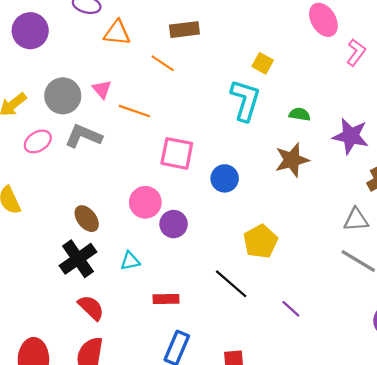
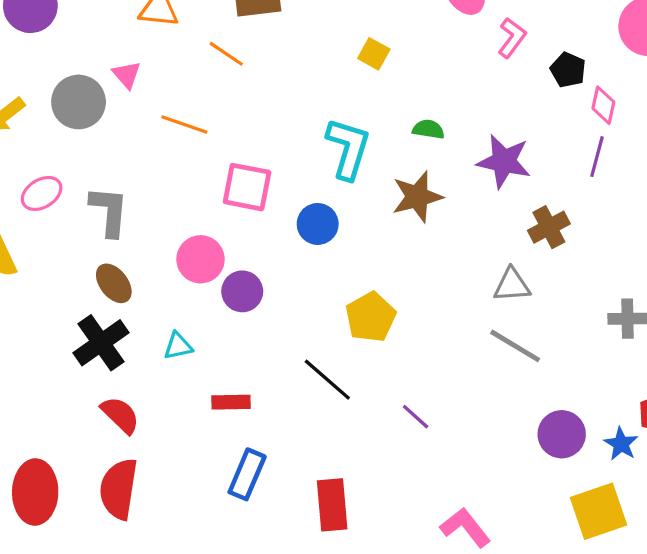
pink triangle: (102, 89) -> (127, 75), moved
cyan L-shape: (245, 100) -> (348, 149), moved
gray L-shape: (83, 136) -> (109, 211), moved, turned 72
pink ellipse: (38, 141) -> (42, 193), moved

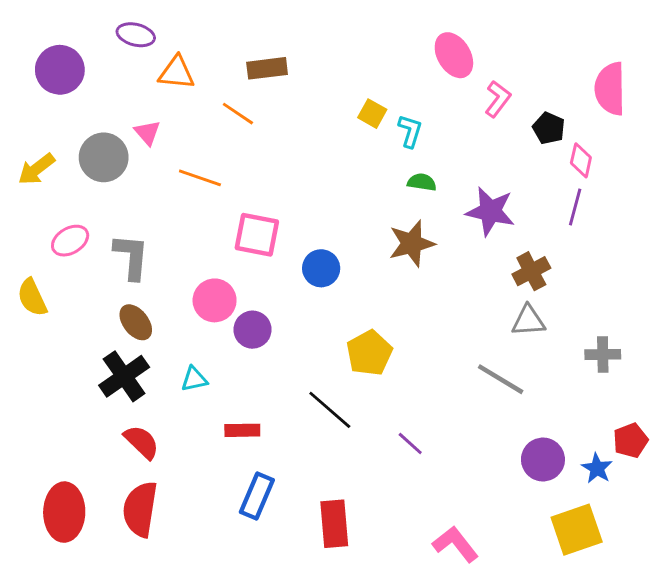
cyan L-shape: (348, 149) -> (410, 131), moved, size x0.6
gray triangle: (512, 285) -> (528, 321), moved

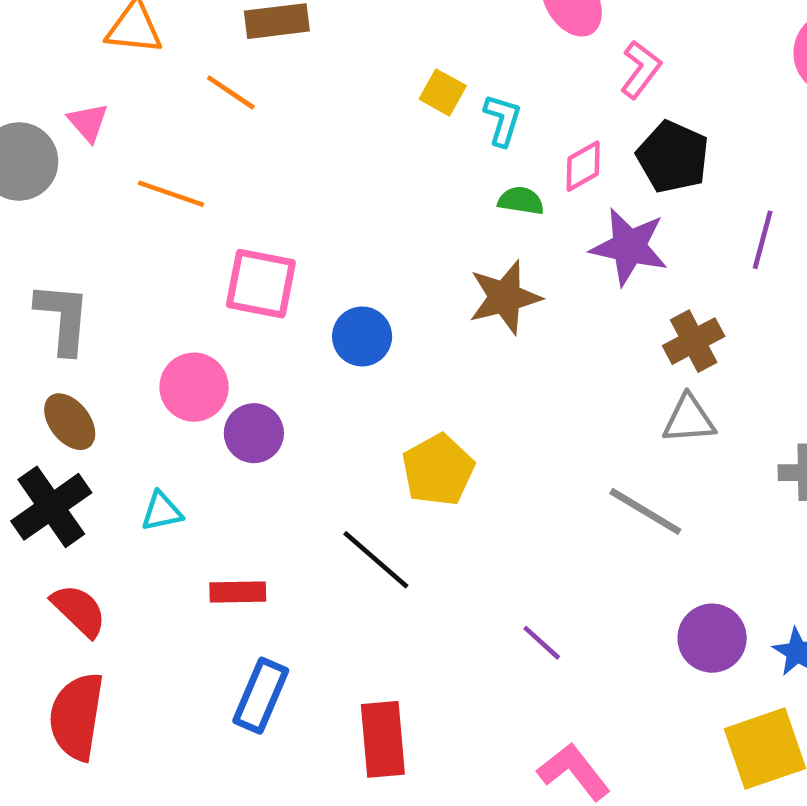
black pentagon: (549, 128) -> (673, 157), moved, size x1.4
pink diamond: (581, 160) -> (583, 166), moved, turned 48
purple line: (410, 443) -> (542, 643), moved

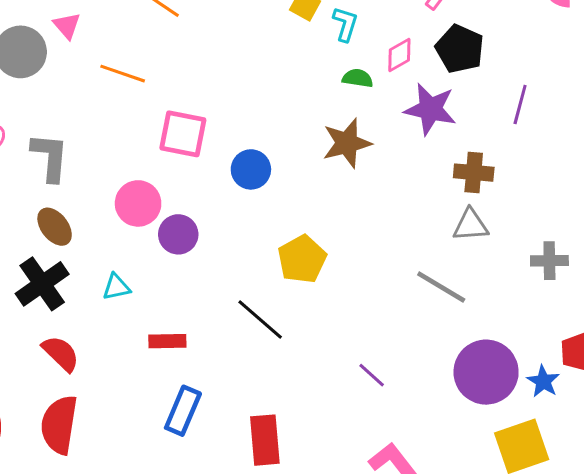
brown cross: (694, 341) -> (474, 173), turned 33
purple circle: (712, 638) -> (486, 372), size x1.4

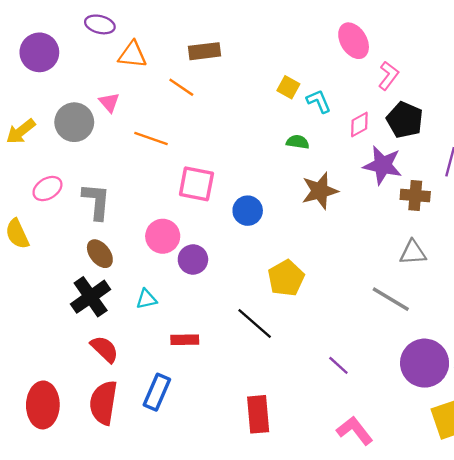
cyan L-shape: (345, 24) -> (319, 101), turned -40
green semicircle: (358, 78) -> (298, 142), moved
brown cross: (474, 173) -> (415, 195), moved
blue rectangle: (183, 411) -> (157, 392), moved

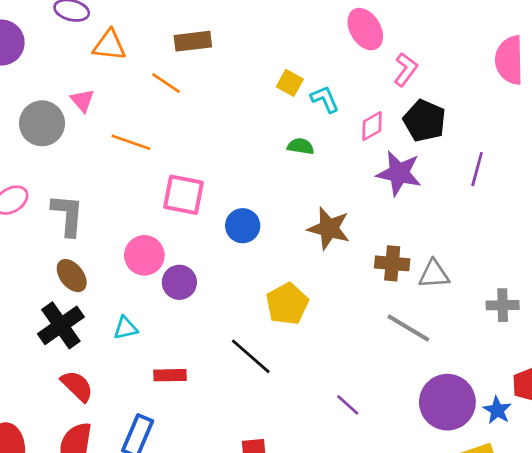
brown star: (320, 191) -> (329, 228), moved, turned 30
brown cross: (415, 195) -> (392, 263), moved

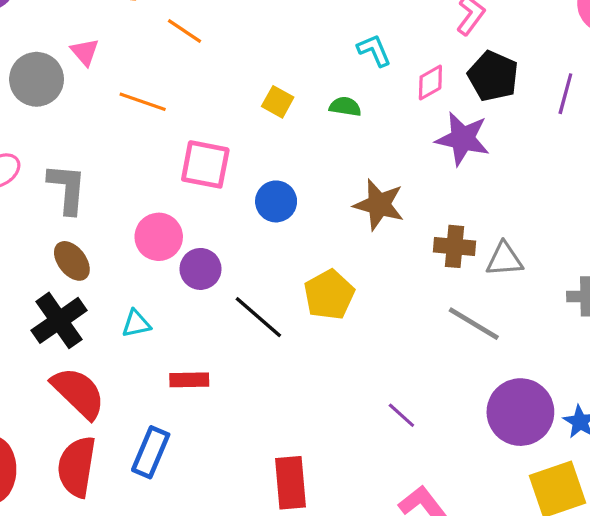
yellow square: (290, 83) -> (278, 102), moved
purple line: (477, 169) -> (565, 94), moved
black line: (251, 356) -> (258, 317), moved
red semicircle: (77, 386) -> (78, 393), size x1.4

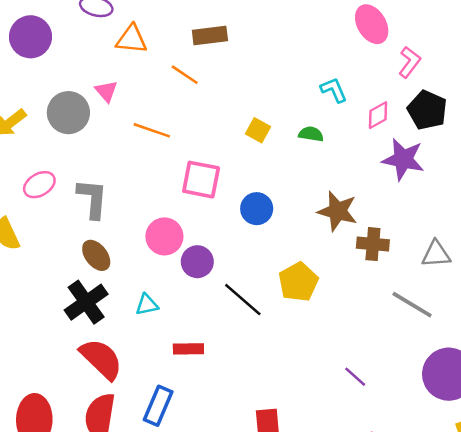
brown cross: (455, 246) -> (373, 244), moved

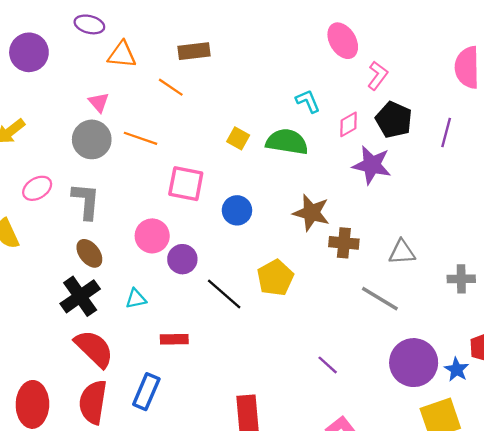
gray circle: (68, 113) -> (92, 139), moved
green semicircle: (311, 134) -> (287, 142), size x1.8

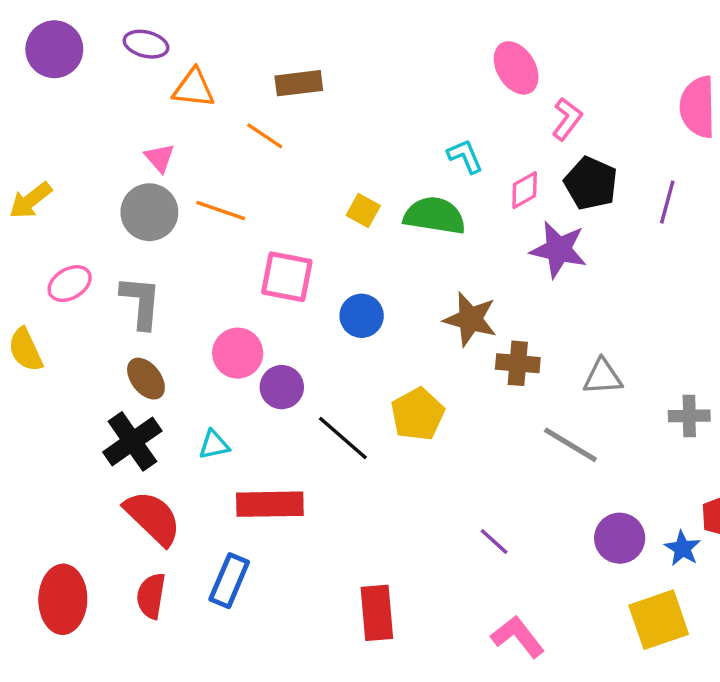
purple circle: (29, 52) -> (54, 49), moved
red rectangle: (174, 339) -> (270, 504), size x1.6
purple circle: (414, 363) -> (620, 538), size x0.7
red semicircle: (93, 402) -> (151, 596), size x0.7

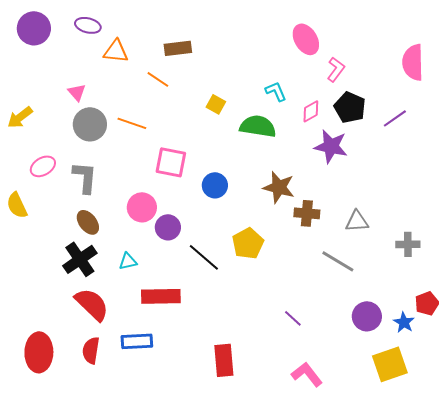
pink triangle: (160, 158) -> (77, 92), moved
purple line: (667, 202) -> (395, 118), turned 40
yellow square: (363, 211) -> (216, 104), moved
blue rectangle: (229, 581) -> (137, 341), turned 64

